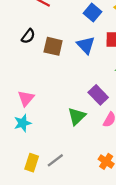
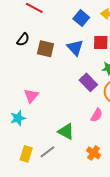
purple rectangle: (98, 95) -> (88, 82), moved
pink triangle: (26, 98) -> (31, 96), moved
green triangle: (77, 116) -> (66, 131), moved, turned -48

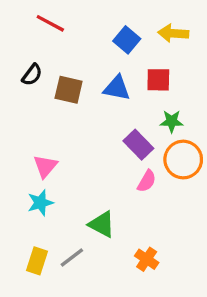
blue triangle: (75, 48) -> (117, 88), turned -36
pink semicircle: (97, 115) -> (147, 181), moved
cyan star: (18, 118) -> (40, 203), moved

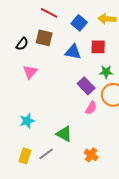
red line: (50, 23) -> (49, 13), moved
brown square: (69, 90) -> (44, 38), moved
pink triangle: (45, 166) -> (30, 72), moved

